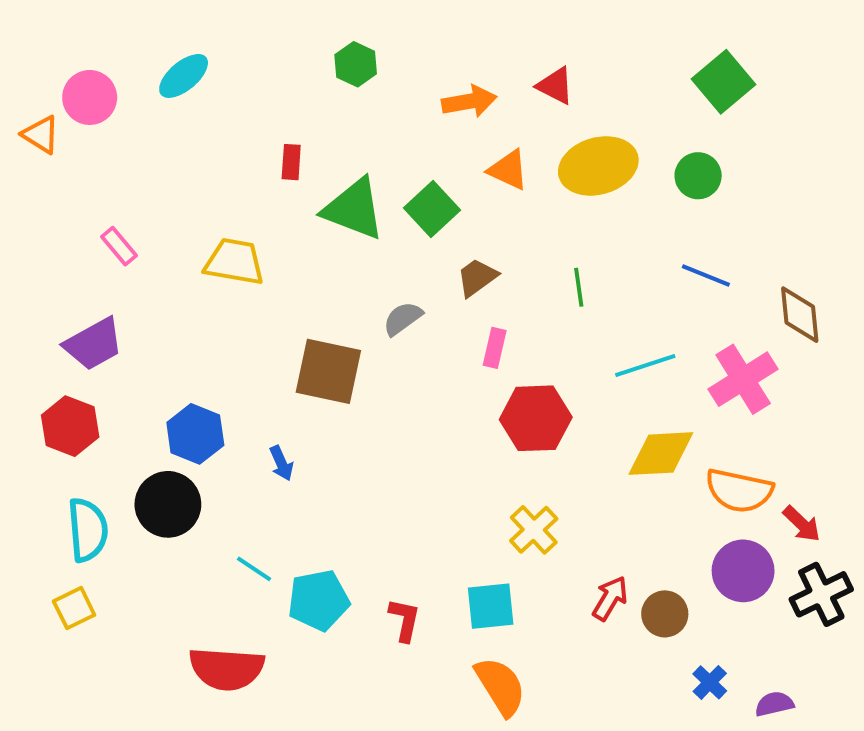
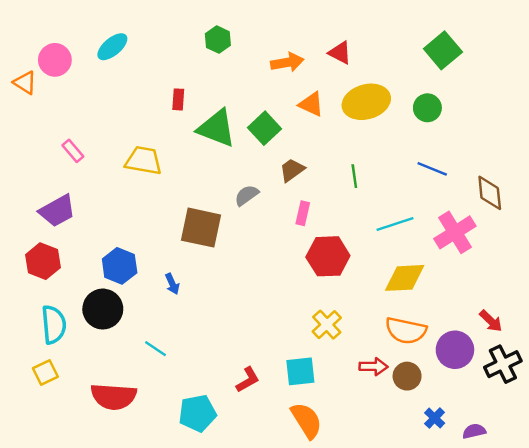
orange semicircle: (739, 491) -> (406, 331), moved
red arrow: (610, 598) -> (373, 367), turned 60
cyan pentagon: (319, 600) -> (197, 413), moved
red L-shape: (405, 620) -> (248, 380), turned 48
red semicircle: (227, 669) -> (114, 396), moved

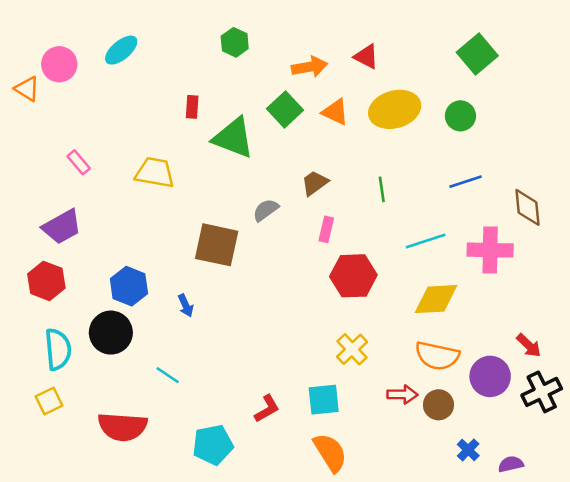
green square: (264, 128) -> (285, 109), moved
blue line: (432, 169) -> (466, 182), turned -40
pink cross: (455, 232) -> (490, 250), turned 33

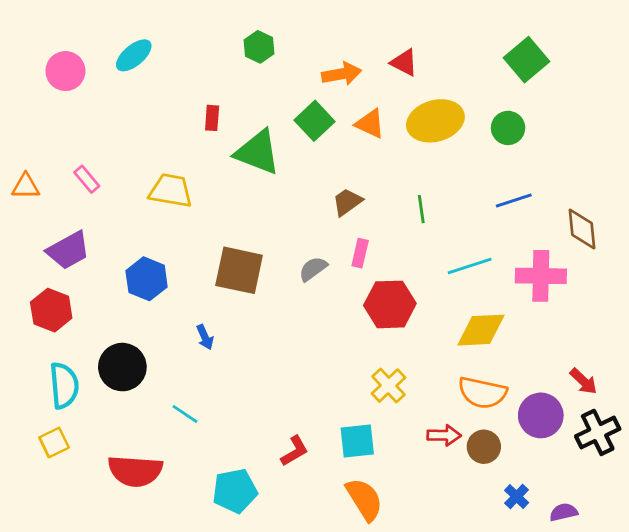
orange triangle: (27, 89) -> (26, 186), moved, turned -32
gray semicircle: (266, 210) -> (313, 269), moved
blue hexagon: (129, 286) -> (147, 279), moved

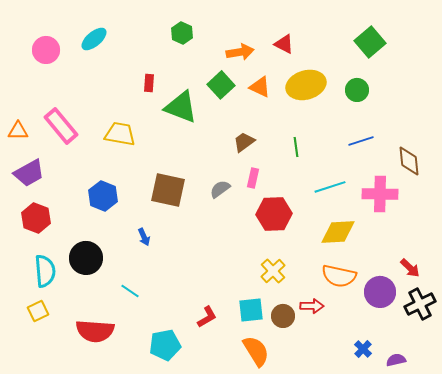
pink rectangle: (87, 179) -> (61, 126), size x1.8
purple trapezoid: (68, 250) -> (29, 173), moved
brown circle: (484, 447) -> (283, 316), moved

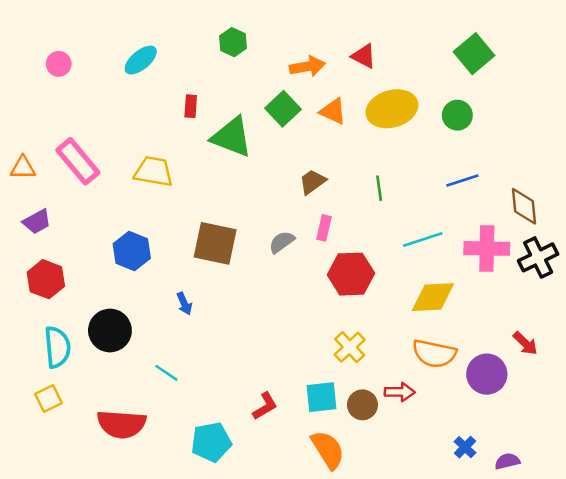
cyan ellipse: (94, 39) -> (141, 60), moved
pink circle: (46, 50) -> (59, 64), size x0.7
purple trapezoid: (29, 173) -> (37, 222), size x0.7
black cross: (420, 304) -> (538, 257), moved

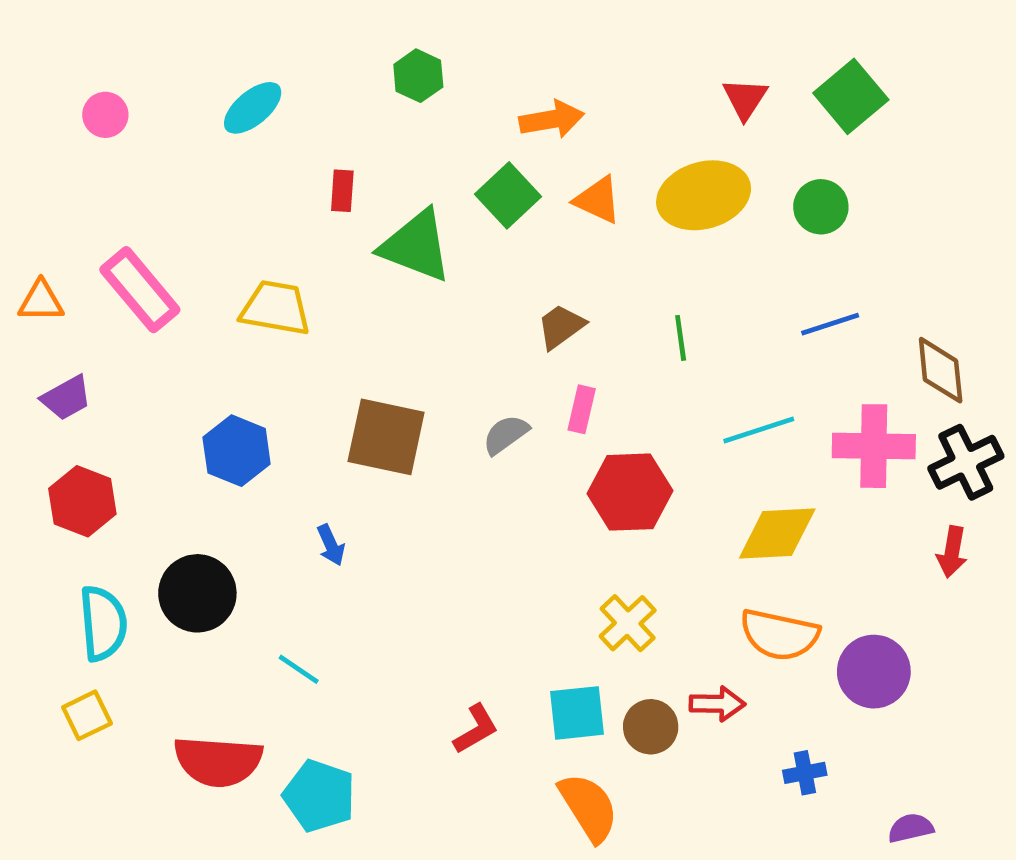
red triangle: (364, 56) -> (745, 99), moved, turned 36
red arrow: (525, 343) -> (952, 552), moved, turned 56
cyan pentagon: (211, 442) -> (319, 796), moved, turned 30
blue cross: (465, 447) -> (805, 773), moved, turned 35

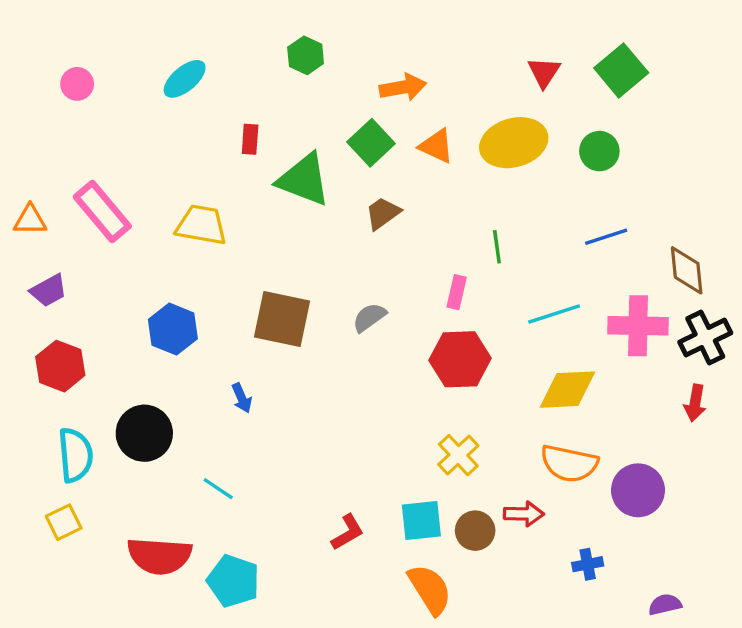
brown trapezoid: (561, 326) -> (383, 213), moved
pink rectangle: (582, 409) -> (457, 292), moved

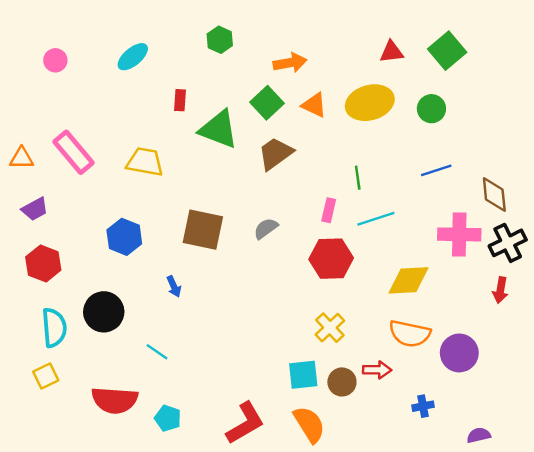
red triangle: (544, 72) -> (392, 52), turned 50
brown trapezoid: (383, 213) -> (275, 153), size x1.4
cyan line: (554, 314) -> (376, 219), moved
red L-shape: (347, 532) -> (245, 423), moved, size x1.6
cyan pentagon: (233, 581) -> (168, 418), size x0.7

